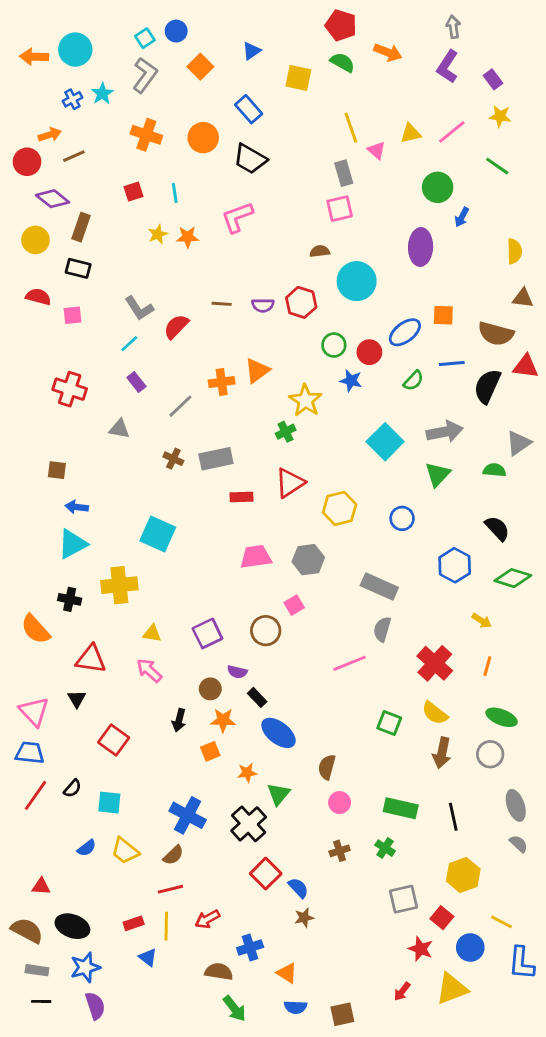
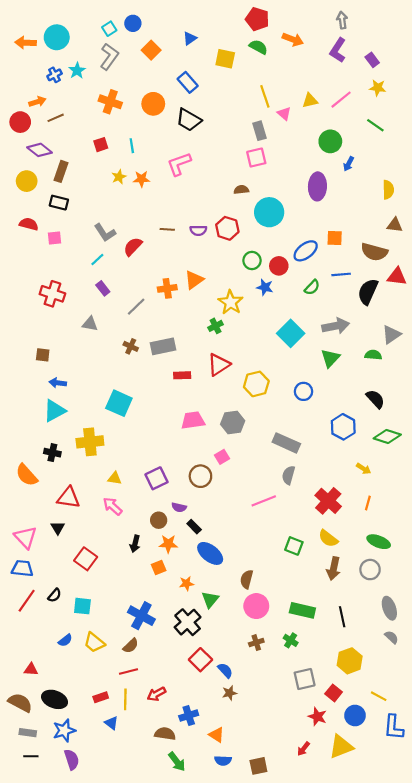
pink circle: (340, 803) -> (256, 606), size x1.5

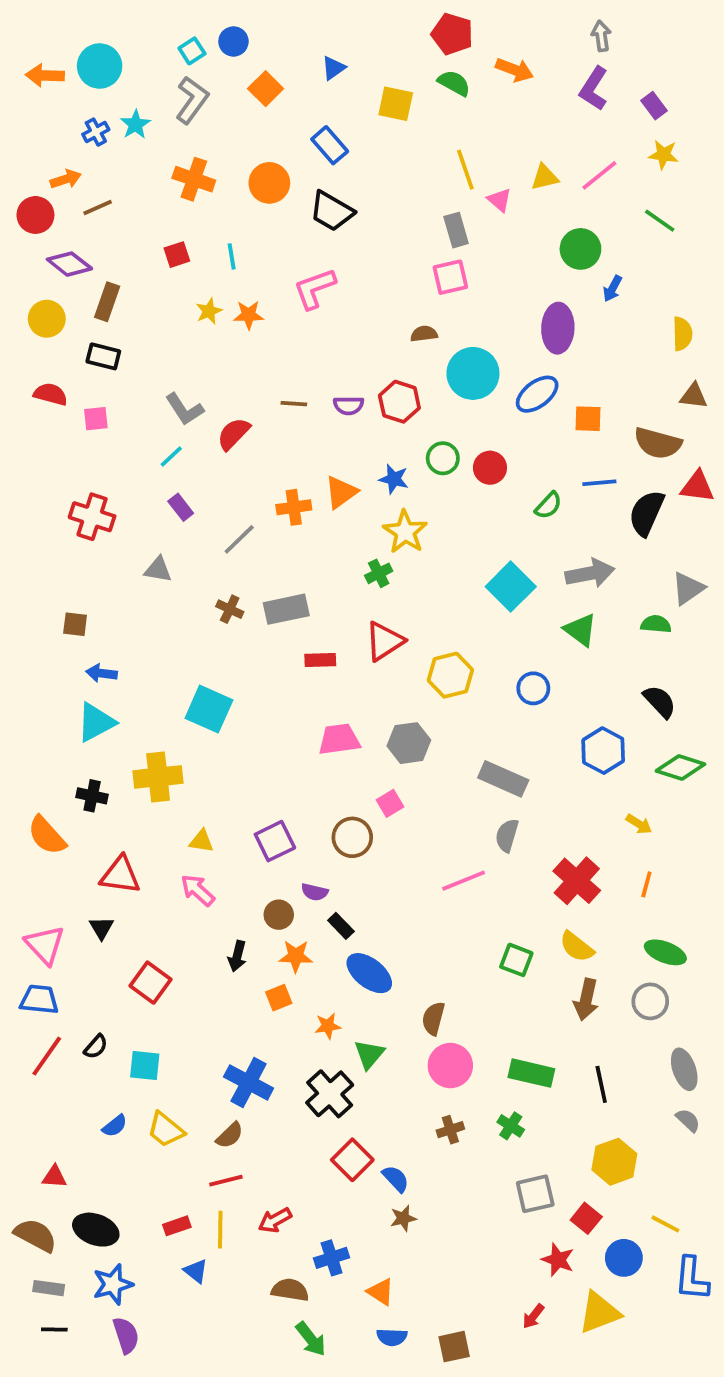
blue ellipse: (306, 251) -> (537, 394), moved
blue star: (265, 287) -> (394, 479), moved
green triangle: (330, 358) -> (580, 630), turned -36

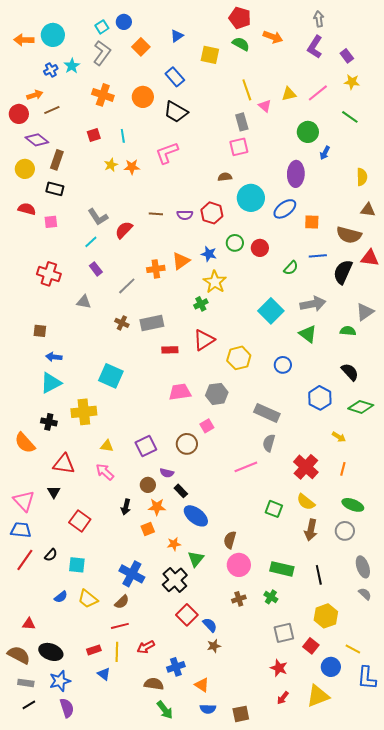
red star: (558, 1260) -> (279, 668), moved
black line: (54, 1330) -> (29, 705), turned -32

